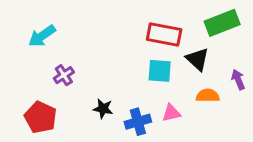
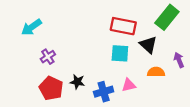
green rectangle: (222, 23) -> (167, 17), turned -30
red pentagon: (41, 117) -> (51, 88), moved

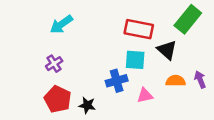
cyan arrow: (31, 27) -> (61, 24), moved
purple arrow: (179, 60) -> (200, 80), moved
black star: (77, 82) -> (87, 105), moved
blue cross: (104, 92) -> (117, 81), moved

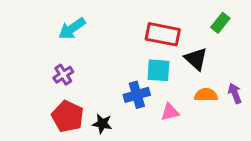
green rectangle: (188, 19) -> (220, 23), size x0.6

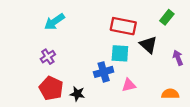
purple arrow: (235, 93) -> (178, 58), moved
orange semicircle: (206, 95) -> (170, 94), moved

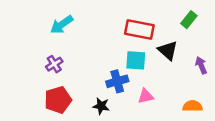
red pentagon: (51, 88) -> (58, 100), turned 30
black star: (77, 94) -> (101, 106), moved

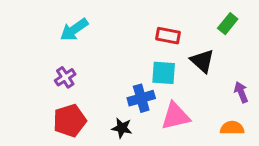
red rectangle: (139, 29) -> (168, 36), size x0.7
purple arrow: (201, 65) -> (241, 92), moved
pink triangle: (146, 96) -> (175, 116), size x1.5

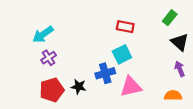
cyan arrow: (74, 30) -> (43, 34), moved
black triangle: (202, 61) -> (180, 42), moved
cyan square: (164, 73) -> (122, 54), turned -30
black star: (122, 128) -> (79, 87), moved

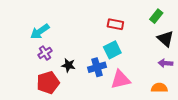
purple arrow: (180, 69) -> (165, 63), turned -64
black star: (79, 87) -> (68, 65), moved

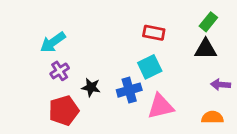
black triangle: (165, 39) -> (206, 49), moved, turned -42

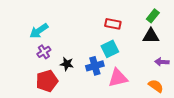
orange semicircle: (212, 117) -> (156, 86), turned 35

